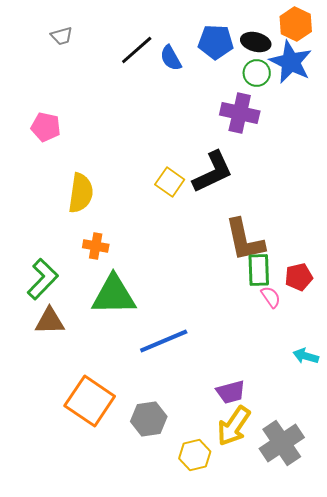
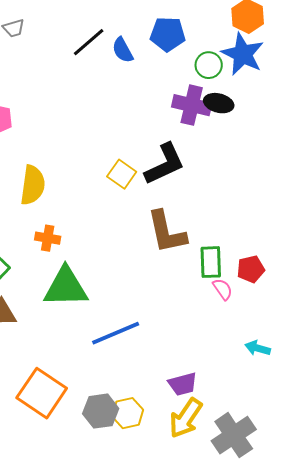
black ellipse: (256, 42) -> (219, 103), moved
brown L-shape: (245, 240) -> (167, 232), moved
yellow hexagon: (195, 455) -> (128, 413), moved

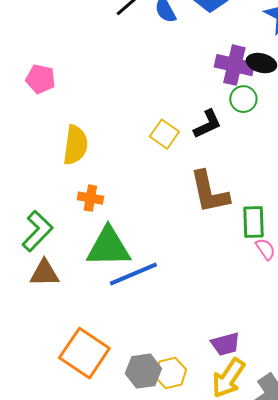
green circle: (209, 65) -> (243, 99), moved
black L-shape: (165, 164) -> (207, 124), size x0.7
blue line: (116, 333) -> (133, 274), moved

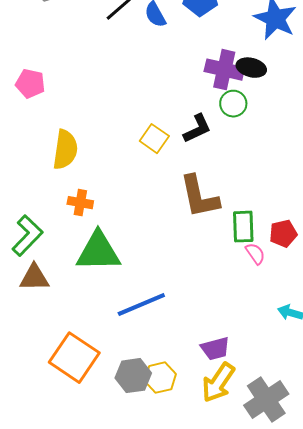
blue line: (133, 274) -> (141, 305), moved

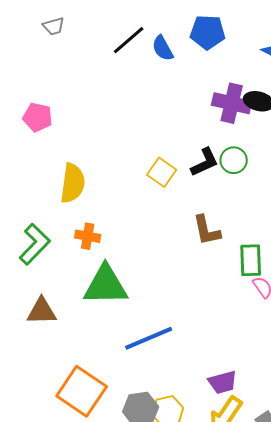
green circle: (233, 104) -> (234, 160), moved
brown L-shape: (199, 197) -> (207, 230), size x0.7
green L-shape: (27, 236) -> (35, 244), moved

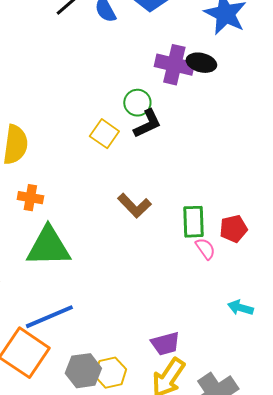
green circle: (234, 160) -> (137, 103), moved
brown L-shape: (207, 230) -> (134, 206), moved, turned -32
blue line: (149, 338) -> (49, 317), moved

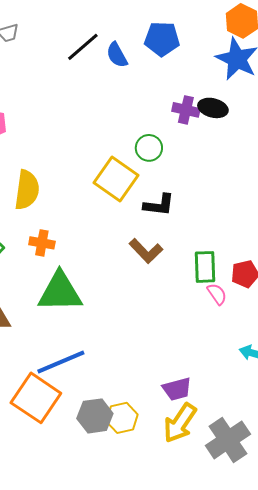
purple cross: (174, 65) -> (186, 110), size x0.7
black L-shape: (147, 124) -> (159, 205), moved, turned 32
yellow square: (104, 134) -> (116, 179), size x1.5

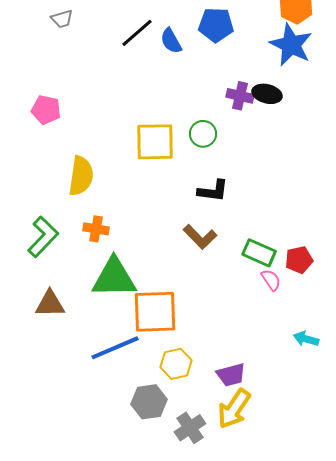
yellow square: (116, 179) -> (155, 142), moved, turned -36
green rectangle: (205, 267) -> (259, 253), turned -64
orange square: (36, 398) -> (155, 312), moved, turned -36
yellow hexagon: (122, 418) -> (176, 364), moved
gray cross: (228, 440) -> (190, 428), moved, size x0.7

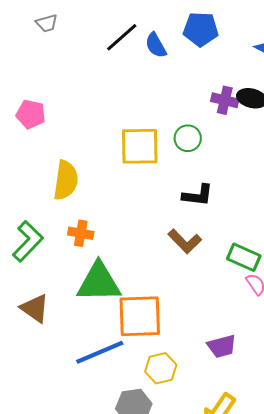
brown triangle: (50, 304) -> (35, 308), turned 36
purple trapezoid: (231, 375) -> (222, 346), moved

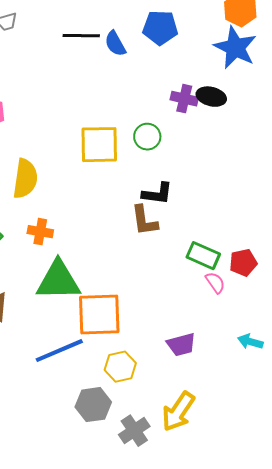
black line: (122, 37) -> (81, 36), turned 42
brown L-shape: (185, 241) -> (144, 221), moved, turned 36

